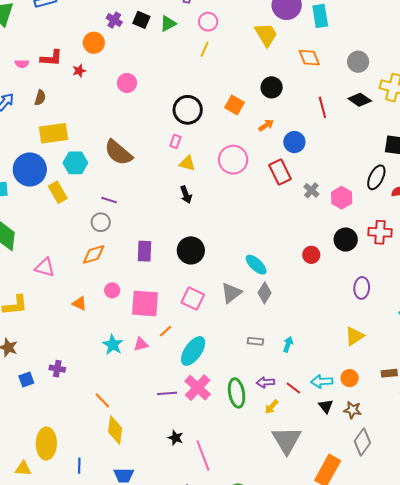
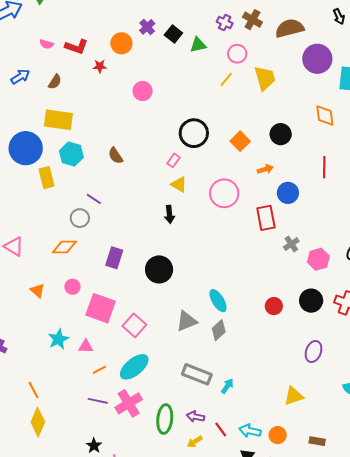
yellow trapezoid: (266, 35) -> (265, 78), moved
brown semicircle: (118, 153) -> (116, 156), size x0.6
pink square: (193, 299) -> (134, 325), moved
orange line: (165, 331) -> (99, 370), moved
gray rectangle: (255, 341) -> (197, 374), size x1.8

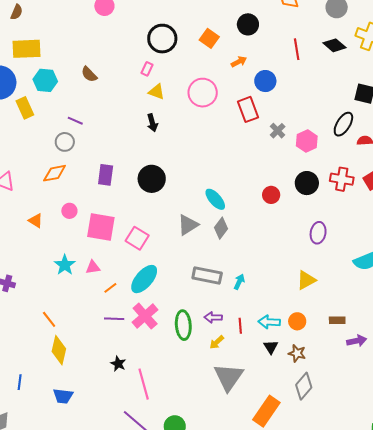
red line: (221, 430) -> (240, 326), turned 42

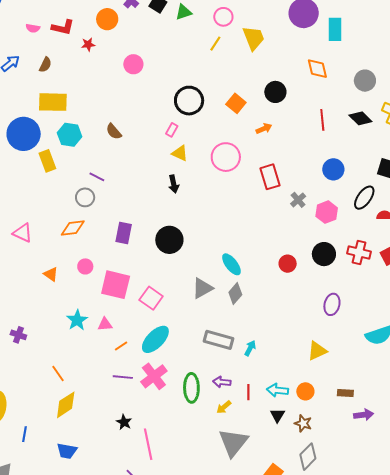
blue circle: (265, 81) -> (333, 169), moved
yellow diamond: (59, 350) -> (66, 405), turned 40

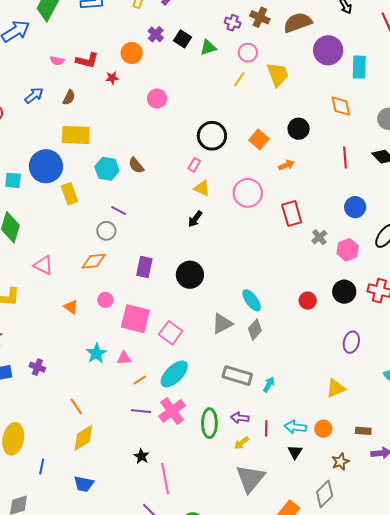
cyan hexagon: (70, 135) -> (107, 169), moved
black arrow: (174, 184) -> (195, 219), turned 48
brown star: (303, 423) -> (340, 462), moved, turned 30

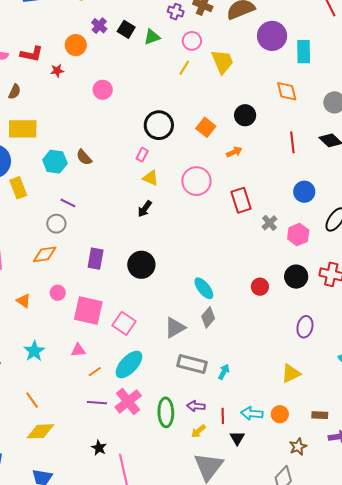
gray triangle: (222, 324) -> (175, 328), moved
cyan star: (96, 353) -> (34, 351), moved
yellow diamond: (83, 438) -> (40, 431), turned 32
black triangle: (295, 452) -> (237, 438), moved

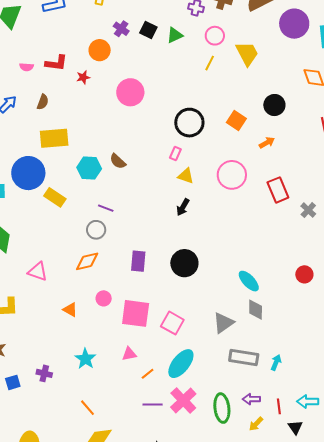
pink circle: (103, 90) -> (130, 92), size x1.4
yellow rectangle: (18, 188) -> (55, 197), turned -30
gray diamond: (208, 317) -> (256, 310), turned -35

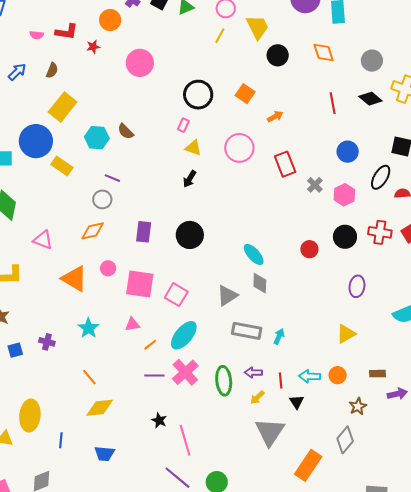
black circle: (274, 105) -> (278, 55), moved
yellow rectangle: (54, 138) -> (63, 107), turned -48
orange triangle: (70, 310) -> (74, 279), size x1.8

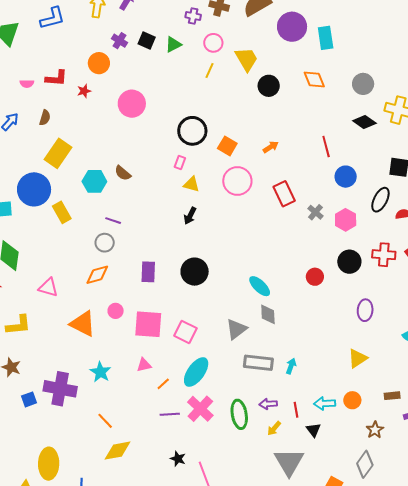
orange square: (245, 94) -> (227, 146), moved
red line: (333, 103) -> (326, 147), moved
yellow rectangle: (62, 166) -> (62, 212), turned 30
purple cross: (47, 342) -> (60, 389), size x2.0

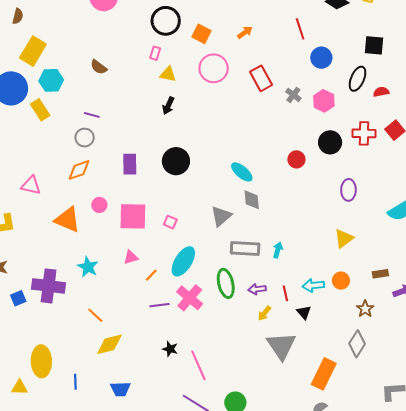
cyan hexagon: (94, 181) -> (51, 80), moved
pink square: (185, 332) -> (170, 222), size x0.6
green ellipse: (239, 414) -> (226, 283), moved

